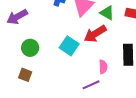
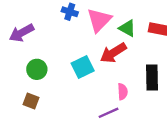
cyan square: (69, 46) -> (83, 67), turned 30

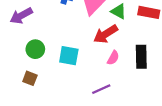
cyan square: (83, 67) -> (69, 56), moved, turned 36
pink semicircle: (123, 92) -> (113, 58), moved, turned 32

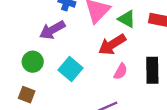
purple arrow: (21, 16) -> (52, 30), moved
cyan square: (69, 56) -> (71, 69), turned 30

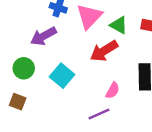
pink semicircle: (121, 71) -> (113, 90), moved

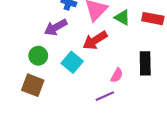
red arrow: (104, 51) -> (95, 40), moved
brown square: (18, 102) -> (33, 85), size x1.5

